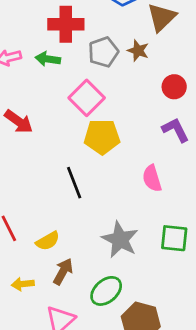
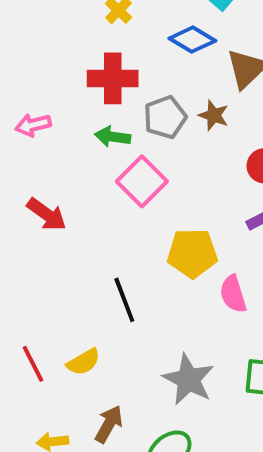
green arrow: (48, 59) -> (113, 137), moved
yellow pentagon: (102, 137) -> (192, 253), moved
yellow semicircle: (48, 241) -> (84, 362), moved

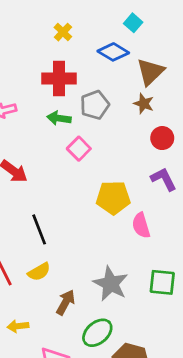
brown star: (214, 115) -> (144, 104), moved
pink square: (142, 181) -> (79, 149), size x0.7
black line: (124, 300) -> (39, 229), moved
brown arrow: (109, 424) -> (66, 302), moved

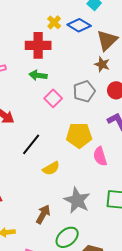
yellow cross: (63, 32) -> (54, 22), moved
gray pentagon: (95, 105) -> (84, 91), moved
black line: (39, 229) -> (31, 144), moved, turned 60
yellow semicircle: (39, 272) -> (51, 168), moved

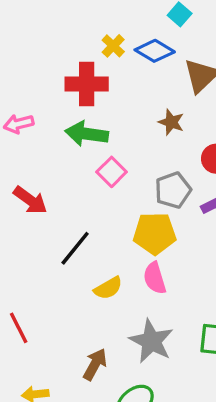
brown star: (102, 64) -> (171, 122), moved
green arrow: (38, 75) -> (87, 134), size x1.4
gray pentagon: (84, 91) -> (173, 190), moved
pink semicircle: (100, 156) -> (155, 278), moved

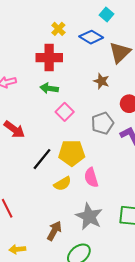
yellow cross: (113, 46) -> (58, 29), moved
green arrow: (87, 134) -> (49, 88), size x0.7
yellow pentagon: (155, 233) -> (72, 153), moved

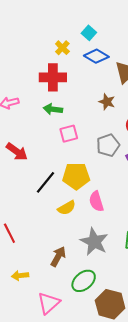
cyan square: (107, 15) -> (89, 33), moved
pink square: (65, 112) -> (69, 134), turned 30

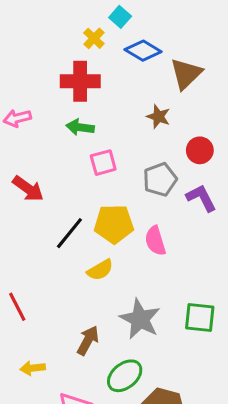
cyan square: (89, 33) -> (120, 17), moved
pink semicircle: (96, 201) -> (155, 241), moved

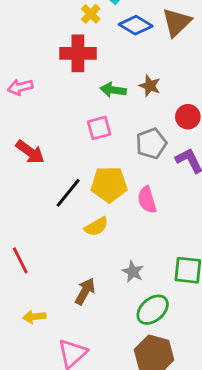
brown triangle: (186, 74) -> (177, 22), moved
green arrow: (80, 127) -> (113, 90), moved
gray star: (140, 319) -> (133, 272), size x0.6
green ellipse: (125, 376) -> (153, 310), moved

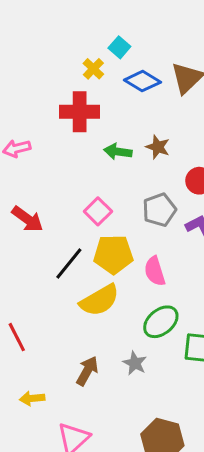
pink square: (99, 128) -> (98, 211), moved, turned -30
yellow semicircle: (96, 227) -> (100, 300), size x1.5
gray star: (133, 272) -> (135, 363), moved
green ellipse: (153, 310) -> (161, 322), moved

